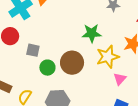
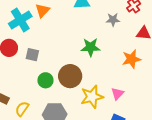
gray square: (33, 50) -> (32, 55), moved
yellow star: (108, 57) -> (92, 97), moved

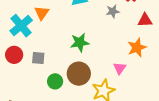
green star: (91, 47) -> (80, 43), moved
pink triangle: (117, 94) -> (120, 68), moved

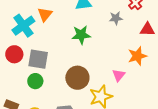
green star: (80, 43) -> (81, 35), moved
gray square: (38, 58) -> (38, 59), size x1.5
green circle: (55, 81) -> (35, 81), moved

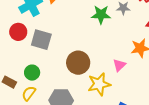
green star: (81, 35) -> (101, 15), moved
green circle: (35, 81) -> (32, 73), moved

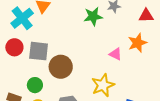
brown circle: (78, 63) -> (61, 67), moved
pink triangle: (119, 65) -> (116, 54), moved, turned -40

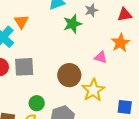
brown circle: (61, 67) -> (69, 75), moved
green circle: (35, 85) -> (37, 103), moved

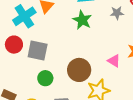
green star: (72, 24) -> (82, 20), moved, turned 30
green circle: (37, 103) -> (45, 78), moved

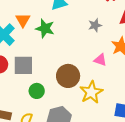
gray star: (117, 13) -> (95, 25), moved
green star: (82, 20) -> (45, 28), moved

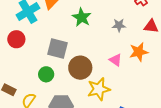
green star: (45, 28) -> (82, 17), moved
gray square: (23, 65) -> (57, 49), moved

